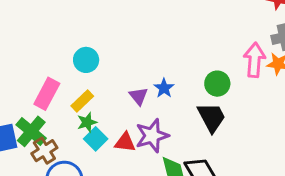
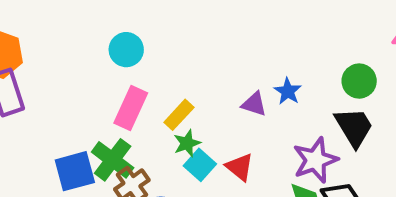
cyan circle: (86, 60) -> (126, 50), moved
purple triangle: (139, 96) -> (254, 104), turned -30
purple star: (152, 136) -> (315, 160), moved
red triangle: (125, 142) -> (240, 167), turned 35

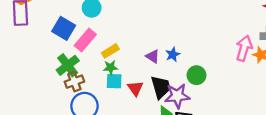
green circle: (359, 81) -> (196, 75), moved
black trapezoid: (354, 127) -> (161, 87), moved
cyan square: (200, 165) -> (114, 81), turned 35
blue square: (75, 171) -> (64, 28), moved, turned 30

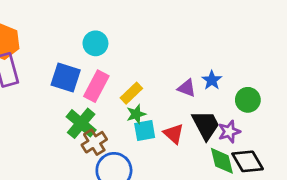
purple star: (177, 96) -> (229, 132), size x0.7

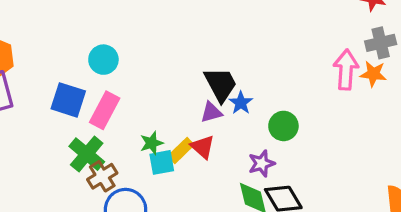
purple triangle: (187, 88) -> (211, 112), turned -36
yellow rectangle: (131, 93) -> (181, 151), moved
black trapezoid: (206, 125) -> (221, 84), moved
red triangle: (174, 134) -> (203, 147), moved

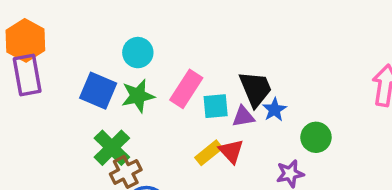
pink rectangle: (105, 110) -> (186, 89), moved
green star: (152, 143) -> (138, 96), moved, size x1.4
cyan square: (162, 162) -> (216, 106), moved

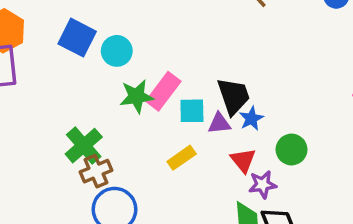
blue square: (98, 91) -> (77, 38), moved
green star: (138, 96) -> (137, 96), moved
red triangle: (231, 151) -> (243, 160), moved

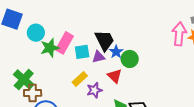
cyan circle: (117, 51) -> (36, 33), moved
green circle: (291, 150) -> (130, 59), moved
brown cross: (96, 171) -> (33, 93), turned 30
purple star: (263, 185) -> (94, 90), moved

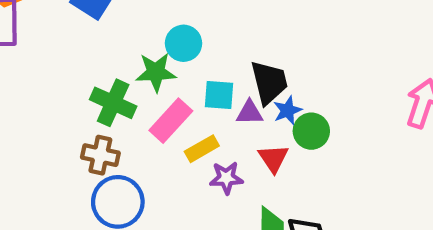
cyan circle: (36, 33) -> (183, 43), moved
pink rectangle: (65, 43) -> (171, 121), moved
green cross: (24, 79) -> (113, 103), moved, turned -30

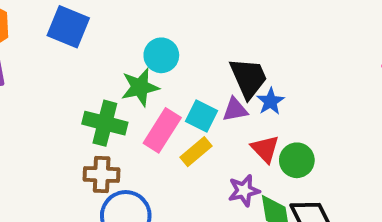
cyan square: (219, 95) -> (202, 116), moved, turned 32
green circle: (311, 131) -> (297, 160), moved
purple star: (226, 178) -> (244, 191), moved

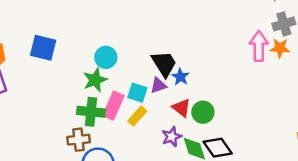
green cross: (105, 123) -> (91, 112), moved

